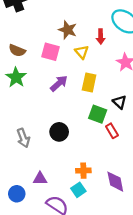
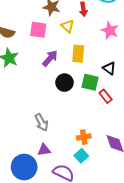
black circle: (59, 132) -> (64, 83), moved
gray arrow: (23, 138) -> (42, 122), moved
blue circle: (17, 194) -> (24, 167), size x1.6

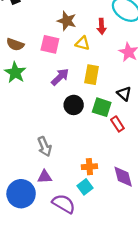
yellow triangle: (68, 26) -> (83, 43), turned -32

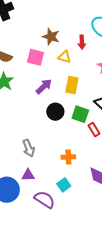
orange cross: (89, 167) -> (68, 157), moved

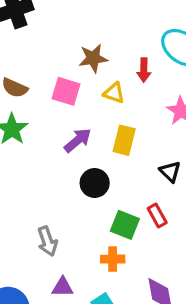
brown star: (51, 37) -> (93, 58), turned -30
green square: (80, 114) -> (125, 225), moved
purple triangle: (28, 175) -> (63, 287), moved

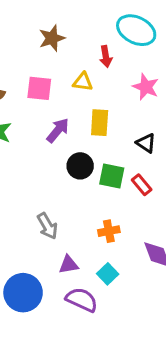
brown star: (93, 58) -> (52, 38), moved
green square: (125, 225) -> (112, 176), moved

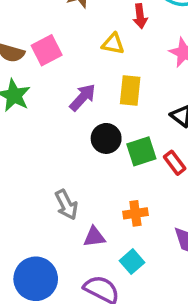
pink square: (39, 88) -> (47, 50), moved, turned -36
green square: (112, 176) -> (141, 151), turned -32
purple triangle: (69, 265) -> (94, 237), moved

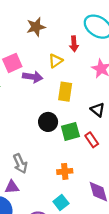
yellow triangle: (113, 44) -> (56, 61), turned -48
purple arrow: (83, 97) -> (33, 77), moved, turned 54
purple triangle: (94, 237) -> (12, 187), moved

